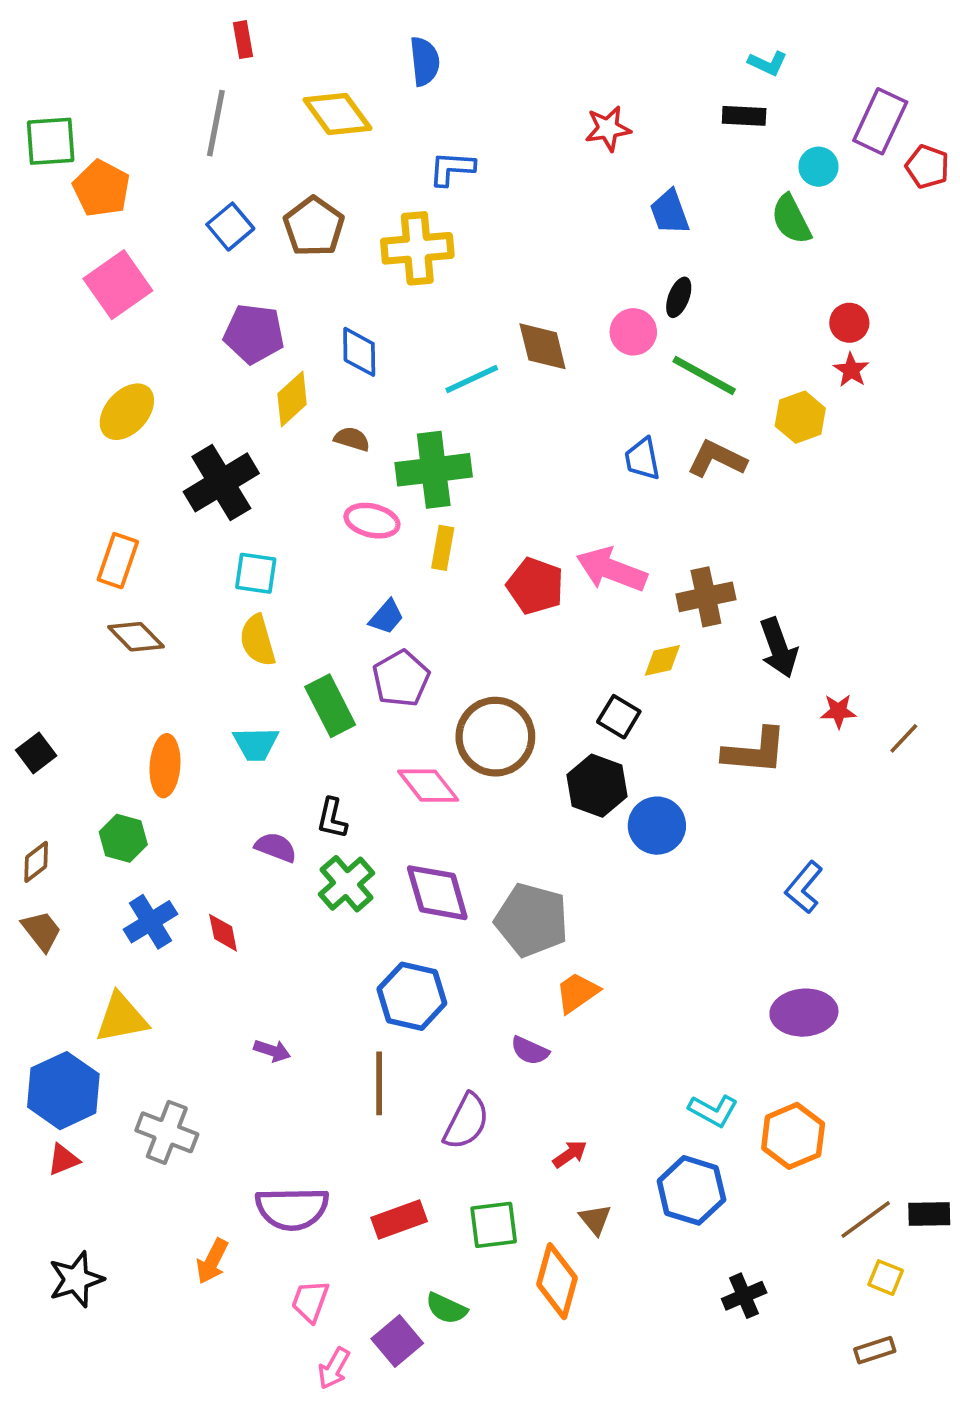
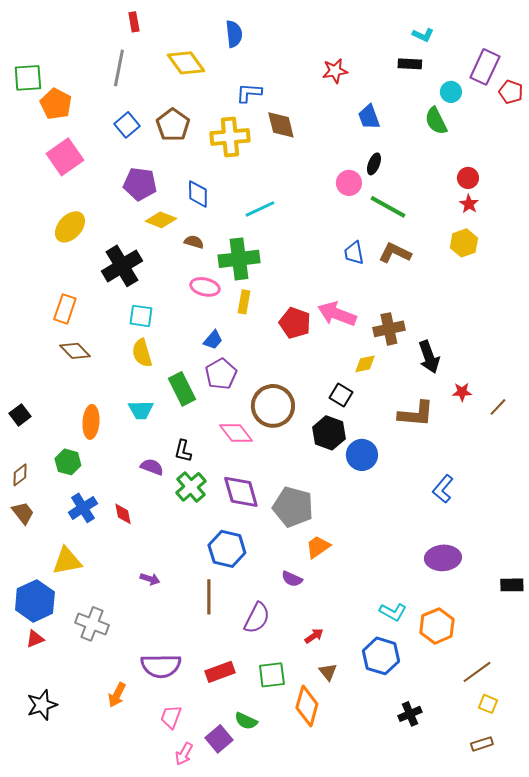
brown diamond: (543, 346) -> (281, 125), moved
yellow diamond: (292, 399) -> (161, 220), turned 64
yellow hexagon: (800, 417) -> (464, 243), moved
black rectangle: (929, 1214) -> (512, 585), moved

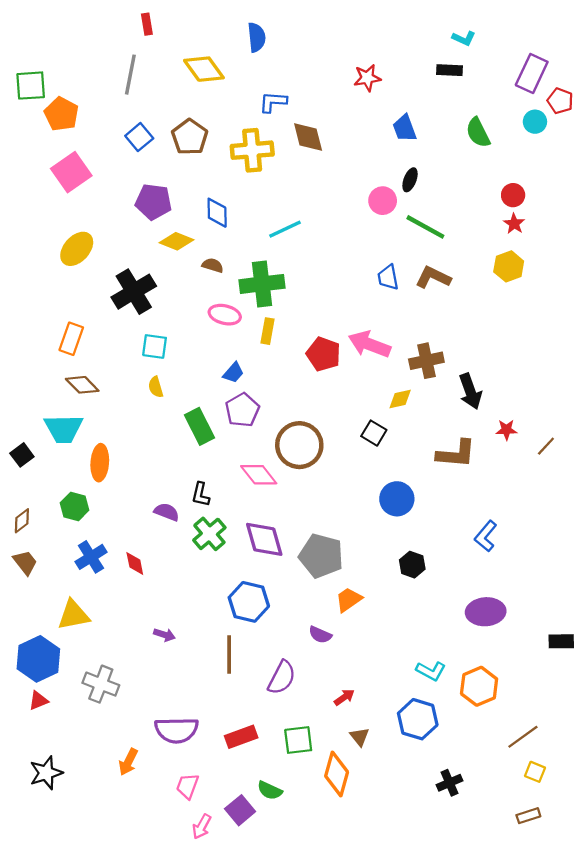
cyan circle: (451, 92) -> (535, 122), moved
yellow semicircle: (142, 353) -> (156, 387), size x0.7
cyan trapezoid: (141, 410) -> (64, 429), moved, size x1.4
black hexagon: (329, 433) -> (412, 565), moved, size x0.7

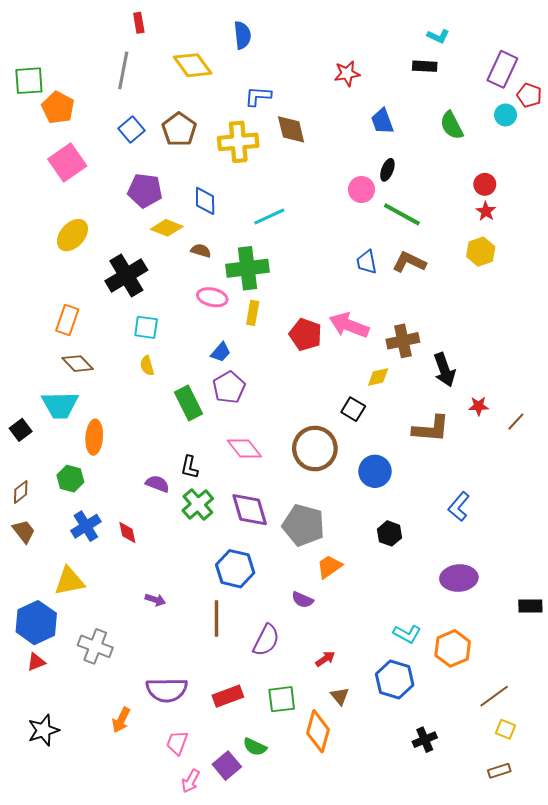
brown circle: (299, 445) -> (315, 449), moved

